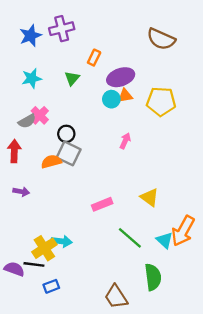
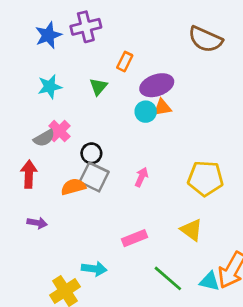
yellow pentagon: (161, 101) -> (205, 178), moved
pink arrow: (125, 141) -> (141, 177), moved
cyan triangle: (165, 240) -> (210, 281), turned -30
cyan arrow: (62, 241) -> (94, 269), moved

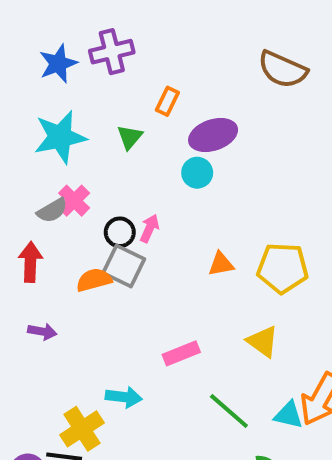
cyan star: (50, 87) -> (60, 137), size x1.5
orange triangle: (162, 107) -> (221, 264), moved
pink arrow: (141, 177) -> (150, 228), moved

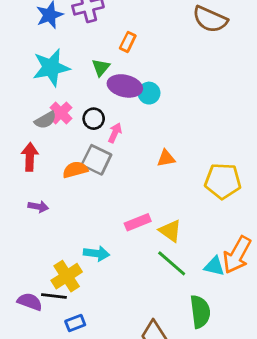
purple ellipse: (213, 135) -> (125, 86), moved, turned 32
black circle: (120, 232) -> (94, 119), moved
yellow pentagon: (283, 268) -> (223, 181), moved
yellow triangle: (263, 341) -> (170, 231), moved

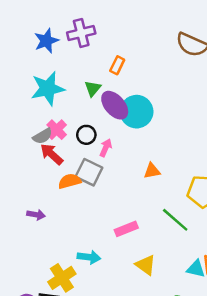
purple ellipse: (125, 86) -> (115, 105), turned 36
cyan circle: (149, 93) -> (137, 112), size x1.6
red arrow: (30, 157) -> (52, 154), moved, turned -50
yellow triangle: (170, 231) -> (146, 265), moved
green line: (172, 263) -> (175, 220), moved

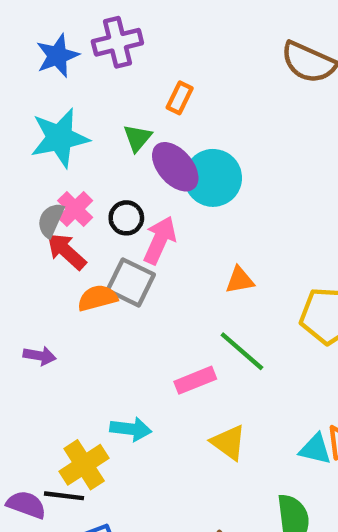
gray semicircle: (43, 136) -> (51, 220), turned 144
pink arrow: (106, 148) -> (160, 240), size x1.5
green line: (175, 220) -> (242, 351), moved

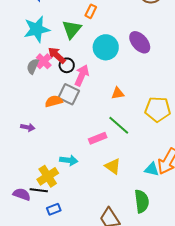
green triangle: (137, 138) -> (72, 29), size x1.5
purple ellipse: (175, 167) -> (140, 42), moved
red arrow: (66, 251) -> (57, 55), moved

